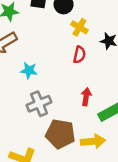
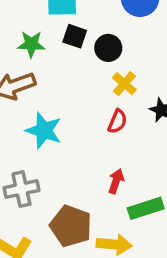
cyan star: (29, 70) -> (44, 131), size x1.5
gray cross: (39, 104) -> (21, 189), moved

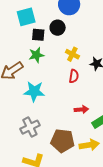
green star: (31, 44) -> (36, 55), moved
black circle: (108, 48) -> (58, 28), moved
red arrow: (116, 181) -> (81, 110), turned 80

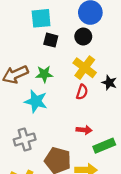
black circle: (58, 28) -> (83, 37), moved
yellow cross: (72, 54) -> (85, 68), size x1.5
green star: (36, 55) -> (44, 74), moved

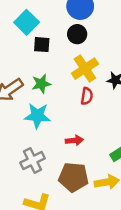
cyan square: (41, 18) -> (27, 22), turned -30
yellow cross: (85, 68) -> (85, 69), turned 30
red arrow: (84, 130) -> (74, 140), moved

